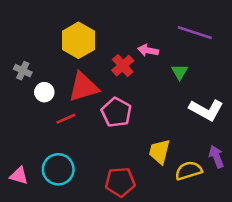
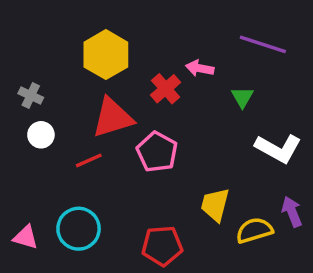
white circle: (44, 92) -> (41, 135), moved

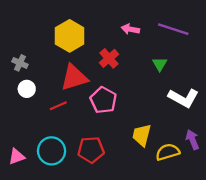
pink arrow: (200, 68) -> (130, 29), moved
pink triangle: (26, 237) -> (17, 157), turned -36
red pentagon: (162, 246) -> (91, 150), moved

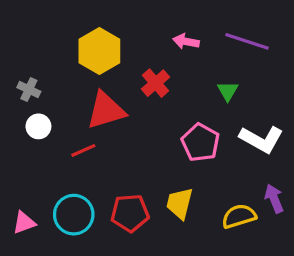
pink pentagon: (103, 100) -> (200, 142), moved
yellow trapezoid: (142, 135) -> (180, 203), moved

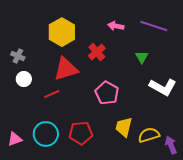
pink pentagon: (200, 142) -> (107, 93), moved
purple arrow: (274, 199) -> (171, 145), moved
yellow trapezoid: (180, 203) -> (124, 127), moved

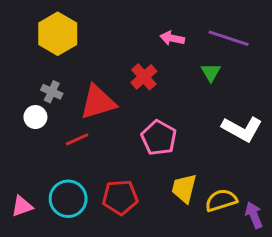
yellow hexagon: (62, 32) -> (58, 34), moved
gray cross: (18, 56) -> (52, 92), moved
green triangle: (142, 57) -> (211, 72), moved

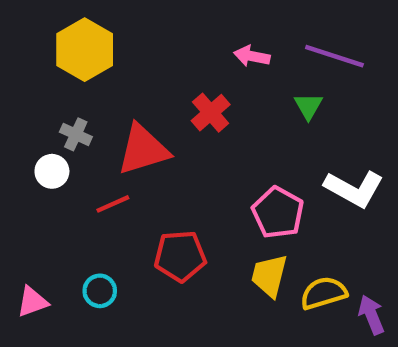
pink pentagon: (159, 138) -> (278, 213), moved
red pentagon: (120, 197) -> (180, 256), moved
cyan circle: (68, 199) -> (100, 291), size x0.6

